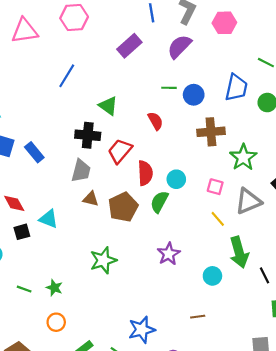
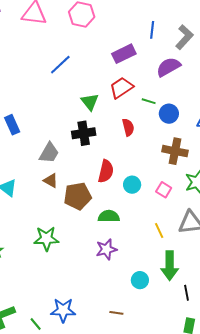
black cross: (88, 135) -> (84, 133), moved, turned -30
red trapezoid: (120, 151) -> (121, 88), moved
pink square: (215, 187) -> (164, 190), moved
green semicircle: (159, 202) -> (109, 216), moved, turned 45

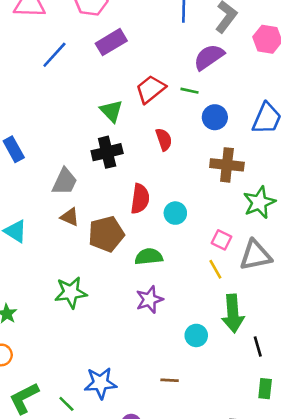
purple rectangle: (124, 54) -> (111, 42), moved
blue line: (60, 65) -> (54, 55), moved
green line: (149, 101) -> (190, 91), moved
pink square: (164, 190) -> (221, 240), moved

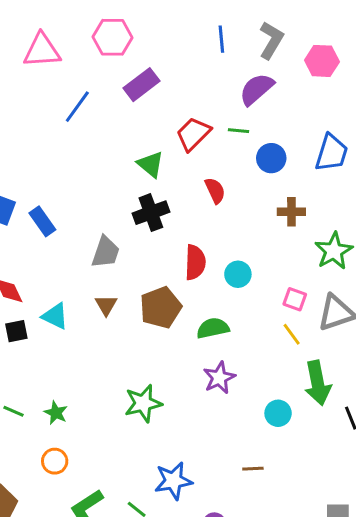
brown cross: (227, 165) -> (291, 212), size x0.7
brown triangle: (70, 217) -> (106, 305), moved, turned 42
green star: (71, 292) -> (143, 403), moved

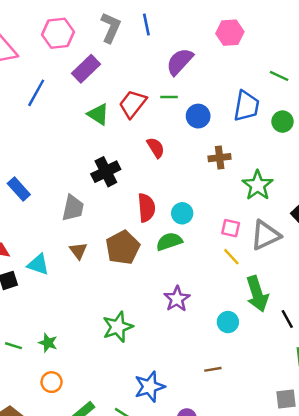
gray L-shape: (271, 40) -> (111, 28), moved
green triangle: (151, 164) -> (98, 114), moved
green semicircle: (213, 328) -> (169, 241), moved

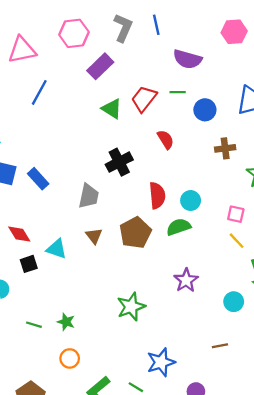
purple semicircle: (180, 62) -> (187, 59), turned -116
blue line: (36, 93) -> (39, 92), moved

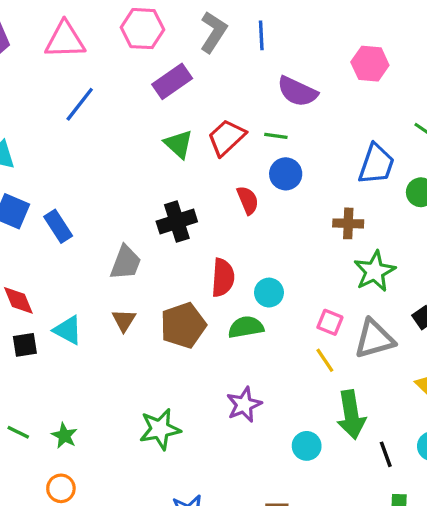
blue circle: (205, 110) -> (286, 174), moved
brown cross: (225, 148) -> (348, 223), moved

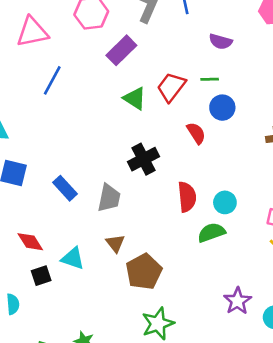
purple semicircle: (297, 91) -> (221, 42), size x0.7
blue rectangle: (58, 226) -> (65, 188), moved
brown pentagon: (183, 325) -> (144, 272), moved
purple star: (244, 405) -> (237, 301), moved

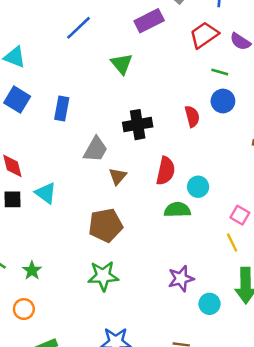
red trapezoid: (171, 87) -> (204, 35), moved
green triangle: (135, 98) -> (122, 64), moved
blue rectangle: (65, 188) -> (62, 109), moved, turned 35
brown triangle: (115, 243) -> (118, 176), moved

